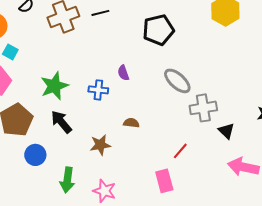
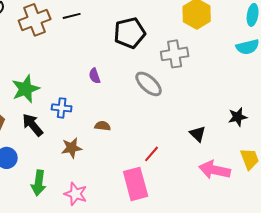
blue cross: (98, 90) -> (62, 108), moved
gray cross: (203, 108) -> (175, 54), moved
pink rectangle: (164, 181) -> (136, 184), size x1.4

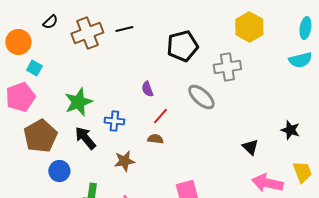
black star: (238, 117) -> (290, 130), turned 30
red line: (152, 154) -> (160, 116), moved

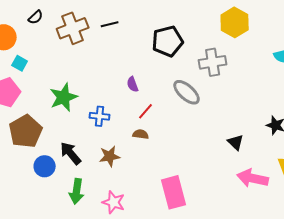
black arrow: (85, 138) -> (71, 153), moved

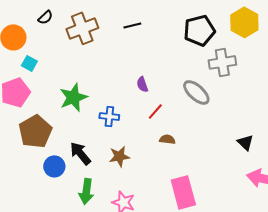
black line: (110, 24) -> (132, 25), moved
black pentagon: (168, 41) -> (199, 30), moved
brown semicircle: (141, 134) -> (167, 139), moved

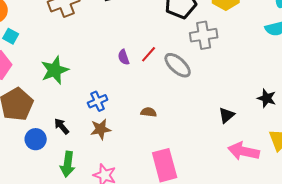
red line: (155, 111) -> (149, 54), moved
blue cross: (109, 116) -> (98, 101), moved, turned -30
black triangle: (245, 142) -> (227, 115), turned 36
black arrow: (80, 153) -> (62, 126), size x0.7

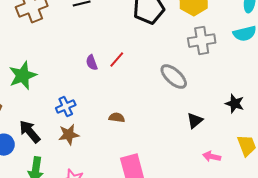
gray cross: (204, 35) -> (202, 41), moved
gray ellipse: (178, 65) -> (174, 77), moved
black arrow: (62, 126) -> (30, 132), size x1.4
pink arrow: (244, 151) -> (212, 157), size x0.6

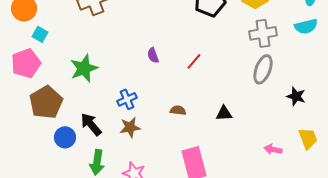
red line: (117, 60) -> (194, 61), moved
gray ellipse: (174, 77) -> (263, 69), moved, turned 68
black triangle: (195, 121) -> (224, 113), moved, turned 36

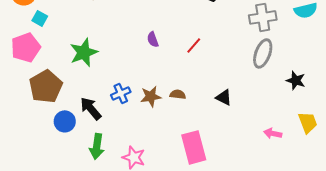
blue cross: (127, 99) -> (121, 93), moved
black triangle: (224, 113) -> (224, 97), turned 30
brown star: (130, 127) -> (151, 96), moved

